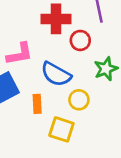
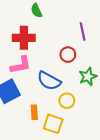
red cross: (56, 19) -> (24, 38), moved
orange rectangle: (37, 104) -> (34, 112), moved

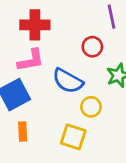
orange rectangle: (34, 112) -> (23, 131), moved

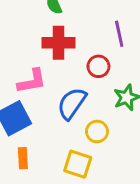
red cross: (35, 25) -> (58, 43), moved
blue semicircle: (68, 81) -> (72, 103), turned 96

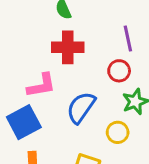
red circle: (98, 66) -> (119, 71), moved
yellow circle: (97, 132) -> (118, 132), moved

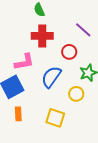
purple line: (128, 39) -> (83, 30), turned -36
red circle: (119, 71) -> (69, 52), moved

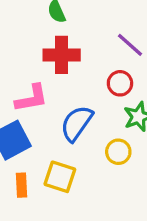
red circle: (69, 52) -> (120, 83), moved
yellow square: (55, 118) -> (60, 177), moved

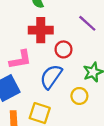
red circle: (120, 83) -> (64, 49), moved

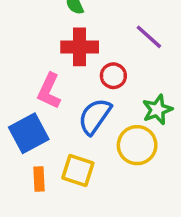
pink L-shape: (20, 60) -> (49, 91), turned 125
yellow circle: (79, 96) -> (137, 145), size x1.5

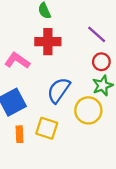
red circle: (113, 76) -> (101, 62), moved
pink L-shape: (49, 91) -> (17, 61), moved, turned 100

